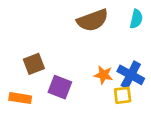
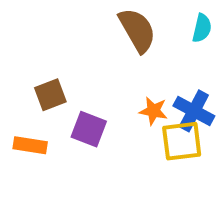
brown semicircle: (93, 20) -> (137, 30), turned -100
yellow square: (123, 95) -> (182, 141), size x1.5

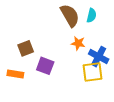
cyan semicircle: (202, 28) -> (91, 15), moved
orange star: (153, 111) -> (78, 43), moved

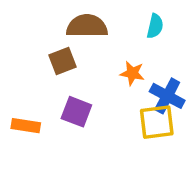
brown semicircle: (70, 15) -> (87, 26), moved, turned -60
brown square: (26, 48) -> (62, 61), moved

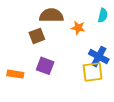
cyan semicircle: (155, 26) -> (103, 15), moved
orange star: (132, 73) -> (78, 28), moved

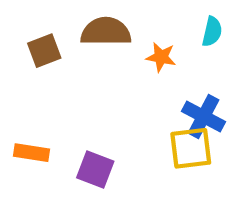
brown square: (37, 36) -> (44, 51), moved
purple square: (45, 66) -> (95, 170), moved

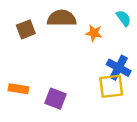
cyan semicircle: (212, 32) -> (124, 18), turned -49

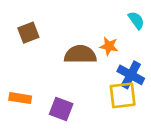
brown semicircle: (62, 18) -> (80, 54), moved
orange star: (94, 33) -> (109, 46), moved

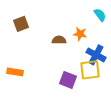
brown semicircle: (80, 54) -> (59, 40), size x0.6
purple square: (61, 109) -> (68, 80), moved

